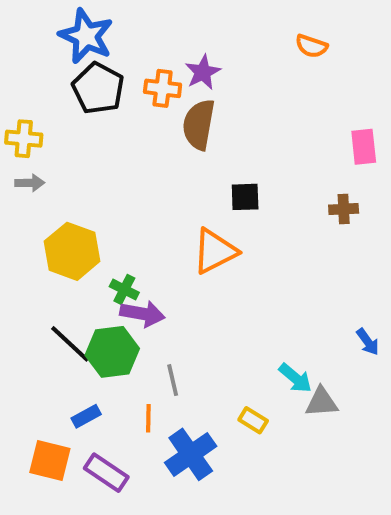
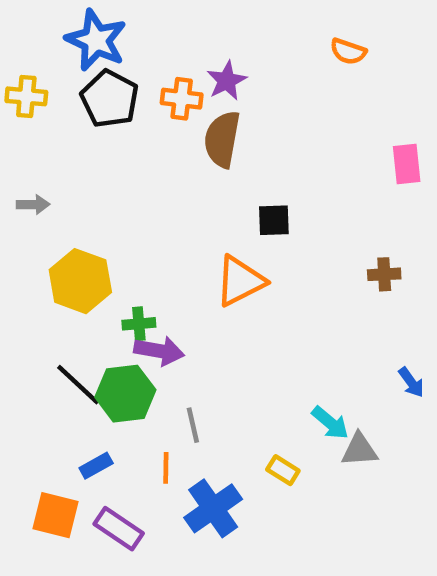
yellow cross: (24, 139) -> (26, 96), moved
brown cross: (344, 209) -> (384, 274), moved
green cross: (124, 290) -> (139, 324), turned -32

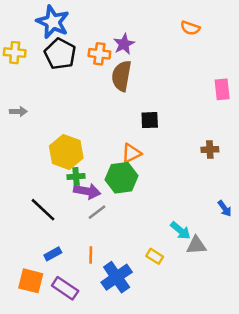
yellow hexagon: (80, 281) -> (66, 152), moved
orange triangle: (240, 281) -> (131, 153), size x0.7
green hexagon: (125, 394) -> (121, 178), moved
gray line: (193, 425) -> (97, 212), moved, turned 66

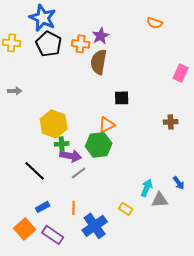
pink rectangle: (222, 89) -> (181, 73), turned 30
blue arrow: (225, 208) -> (179, 183), moved
cyan arrow: (180, 231) -> (147, 188), turned -108
orange square: (31, 281) -> (25, 229), turned 35

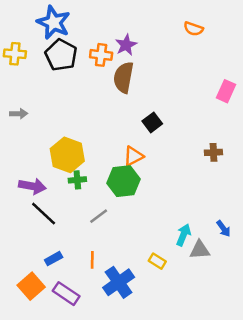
black square: (122, 98) -> (152, 122), turned -35
purple arrow: (71, 156) -> (32, 186), moved

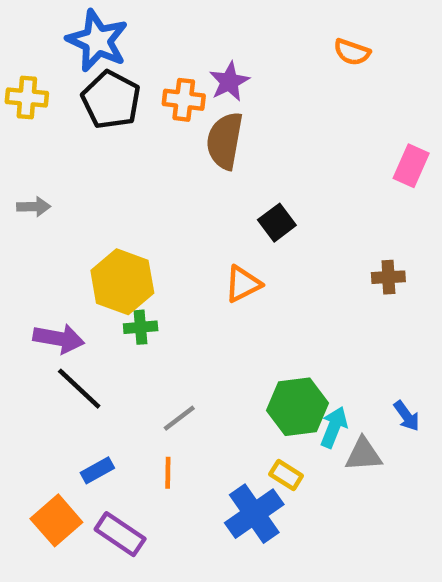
green hexagon: (124, 181) -> (297, 407), moved
gray line: (99, 216) -> (179, 418), moved
blue cross: (119, 282) -> (254, 514), moved

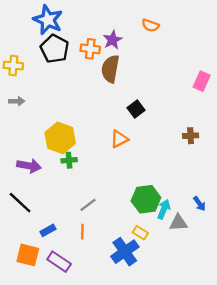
orange semicircle: (352, 52) -> (150, 25), moved
yellow cross: (27, 98) -> (13, 66), moved
black line: (79, 389) -> (20, 203), moved
orange square: (56, 520) -> (28, 255), turned -35

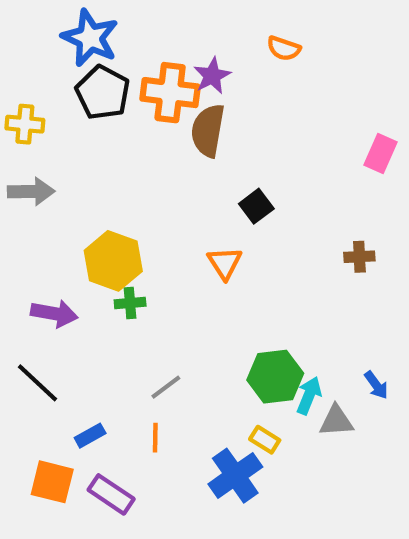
orange cross: (90, 49) -> (170, 93), size x1.5
gray arrow: (17, 101) -> (31, 191), size x1.5
orange triangle: (119, 139) -> (225, 263), turned -36

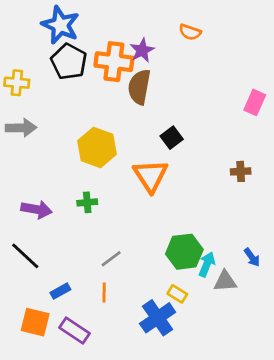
yellow hexagon: (113, 261) -> (97, 147), moved
orange triangle: (225, 263) -> (151, 176), size x1.5

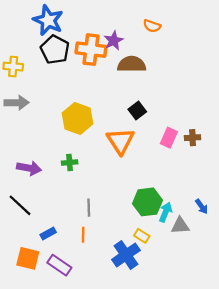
brown semicircle: (139, 87) -> (132, 64), moved, turned 80
pink rectangle: (255, 102) -> (169, 138), moved
gray line: (111, 259) -> (89, 208), turned -54

